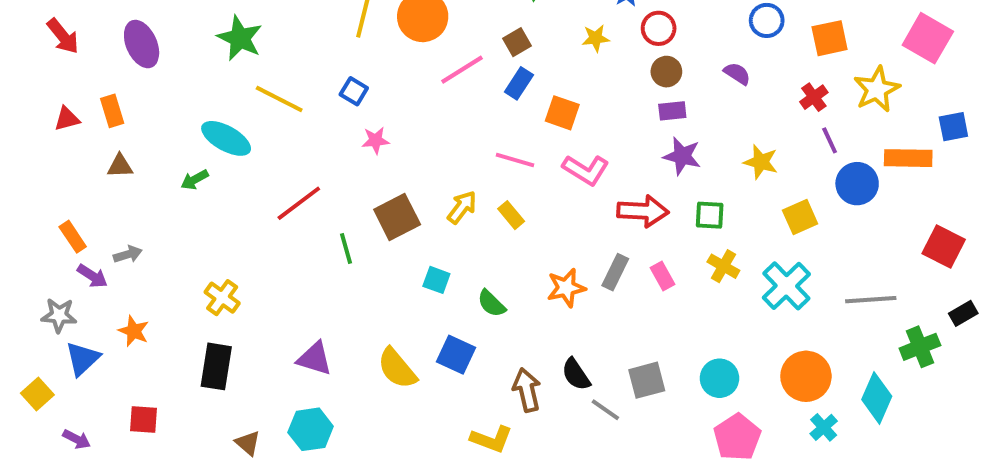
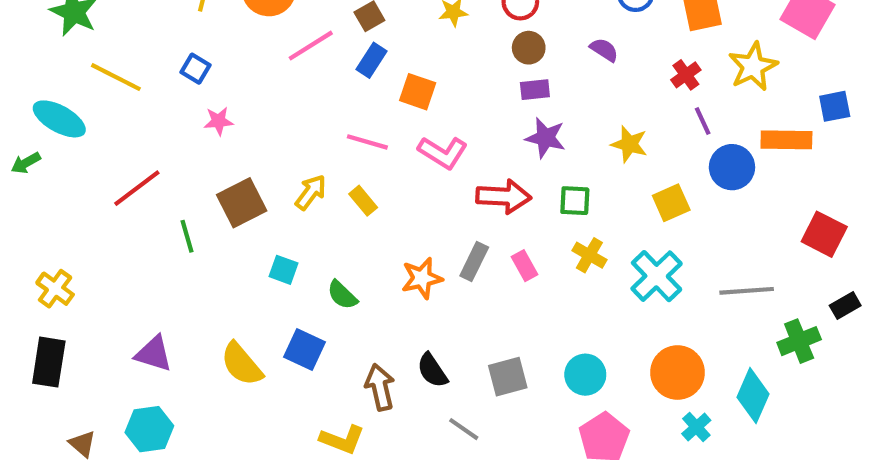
gray line: (605, 410) -> (464, 429), moved

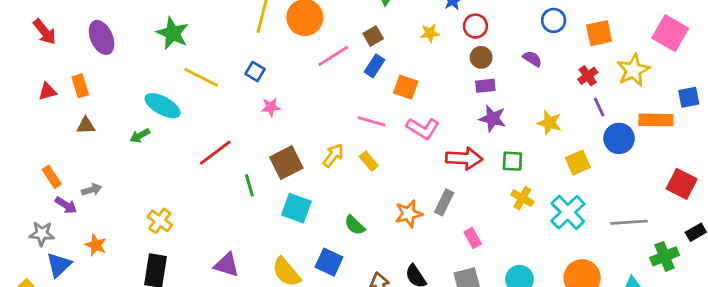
pink rectangle: (525, 266) -> (473, 238), moved
cyan square: (284, 270) -> (296, 208), moved, size x1.5

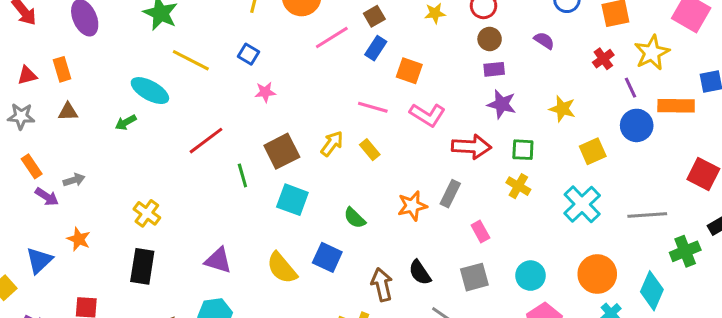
purple line: (599, 107) -> (631, 88), moved
yellow cross: (522, 198) -> (518, 186), moved
gray star: (42, 234) -> (21, 116), moved

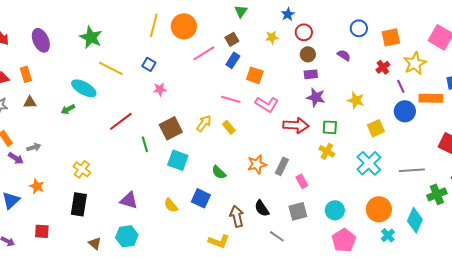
gray rectangle: (450, 194) -> (282, 166), moved
yellow semicircle: (282, 268) -> (171, 205), size x0.7

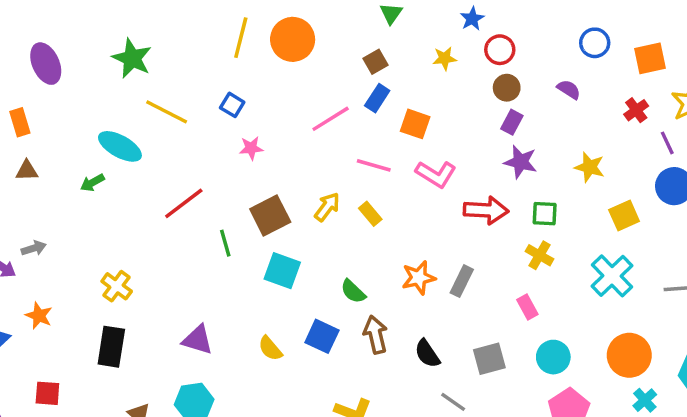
pink line: (204, 53) -> (331, 119), moved
purple rectangle: (311, 74) -> (512, 122), turned -56
pink rectangle: (302, 181) -> (527, 307), moved
brown arrow: (237, 216) -> (375, 335), moved

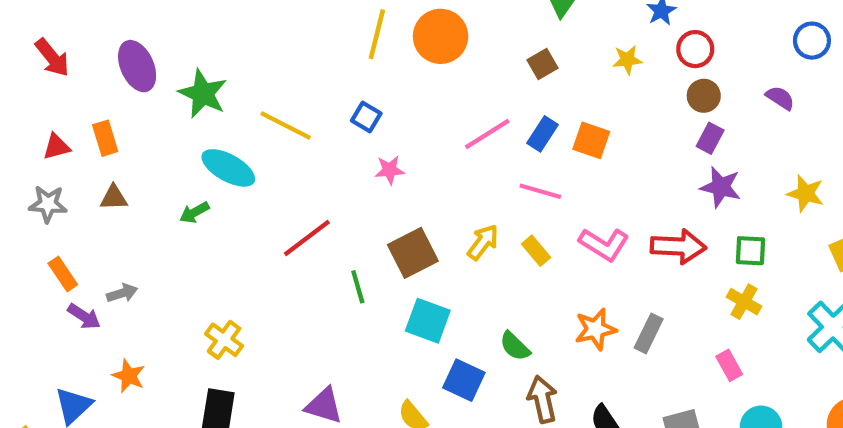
green star: (132, 58) -> (203, 94), moved
blue rectangle: (377, 98) -> (542, 134), moved
pink L-shape: (436, 174) -> (604, 244), moved
blue square: (322, 336) -> (464, 380), moved

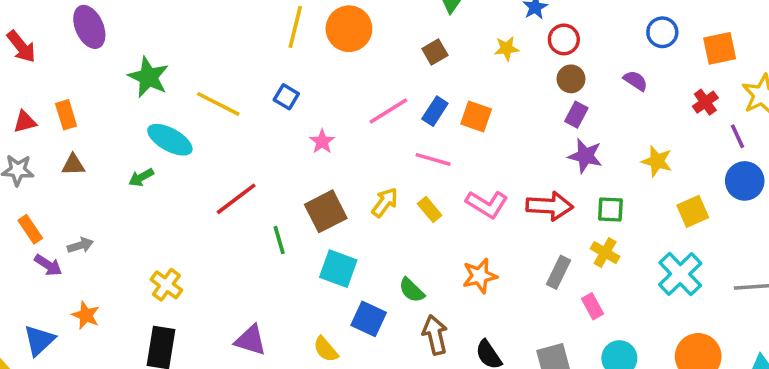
purple ellipse: (137, 66) -> (89, 27), moved
pink star: (390, 170) -> (322, 142), moved, turned -30
gray rectangle: (649, 333) -> (558, 272), moved

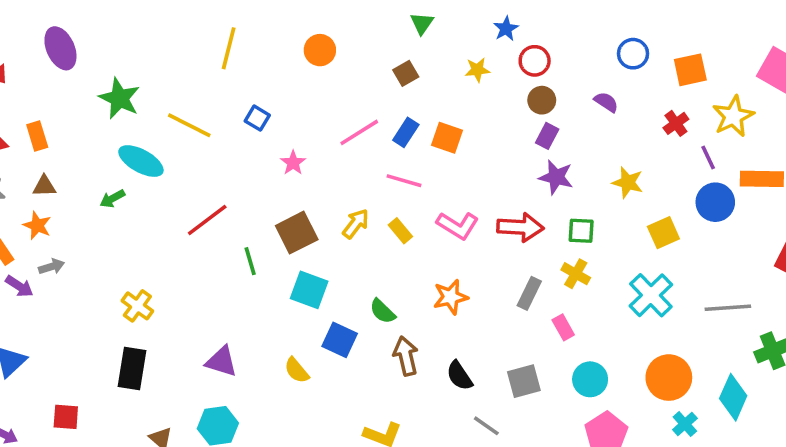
yellow line: (295, 27) -> (229, 48), moved
orange circle: (349, 29) -> (320, 50), size x0.7
orange star: (86, 315) -> (37, 225), moved

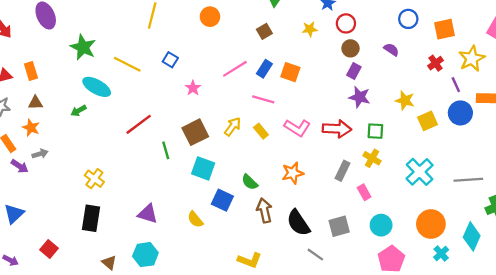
yellow square: (663, 233) -> (428, 121), moved
black semicircle: (459, 376) -> (298, 223), size x1.4
red square: (66, 417) -> (49, 249), turned 36

